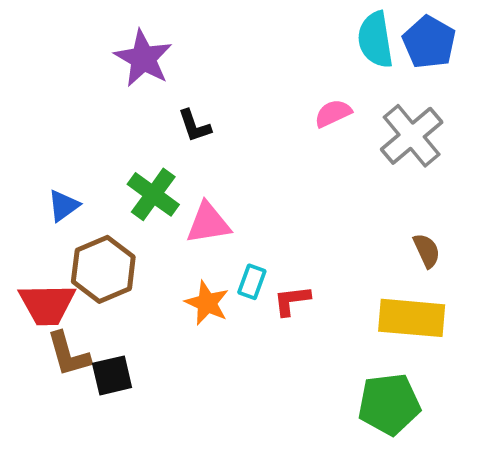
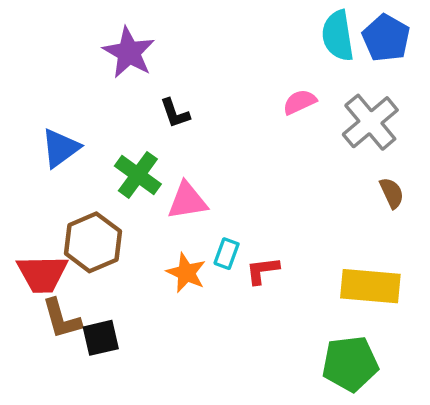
blue triangle: (63, 206) -> (60, 148), moved, size x1.4
brown semicircle: (427, 251) -> (392, 193), moved

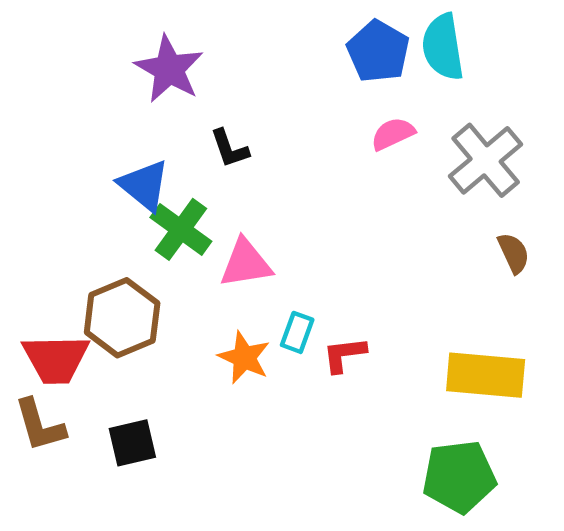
blue pentagon: (386, 38) -> (378, 51), moved
blue triangle: (60, 148) -> (144, 185), moved, turned -45
brown L-shape: (61, 319) -> (40, 425), moved

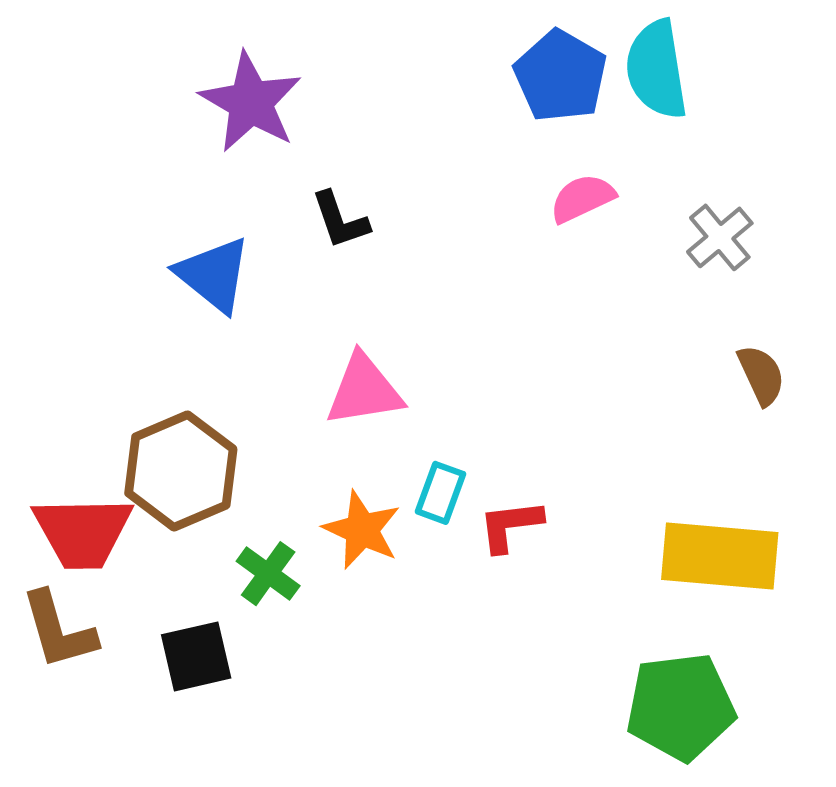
gray cross: (486, 160) -> (720, 237), size x0.6
green cross: (181, 229) -> (268, 574), moved, size x0.7

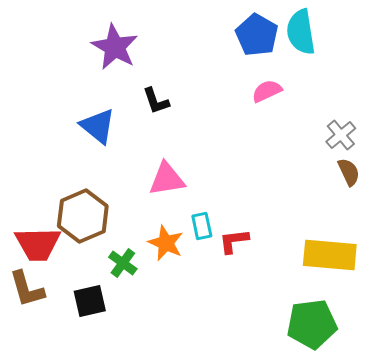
gray cross: (720, 237) -> (341, 135), moved
cyan rectangle: (440, 493) -> (202, 226), turned -32

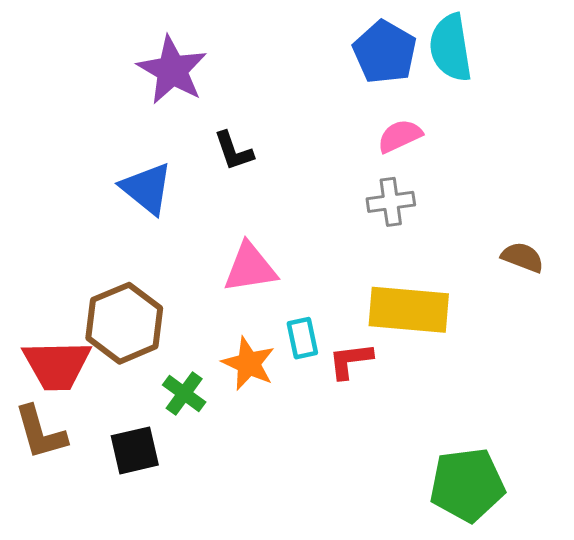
gray cross: (341, 135) -> (391, 202), moved, turned 32
brown semicircle: (349, 172) -> (523, 257), turned -44
yellow rectangle: (330, 255) -> (409, 310), moved

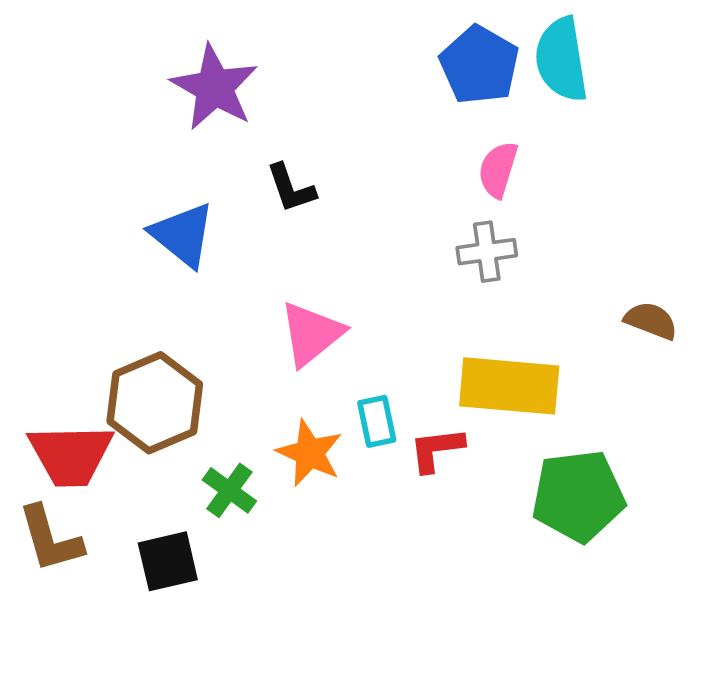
pink semicircle: (400, 136) -> (498, 170), turned -48
pink triangle: (250, 268) -> (311, 334), turned -30
green pentagon: (467, 485) -> (578, 496), moved

